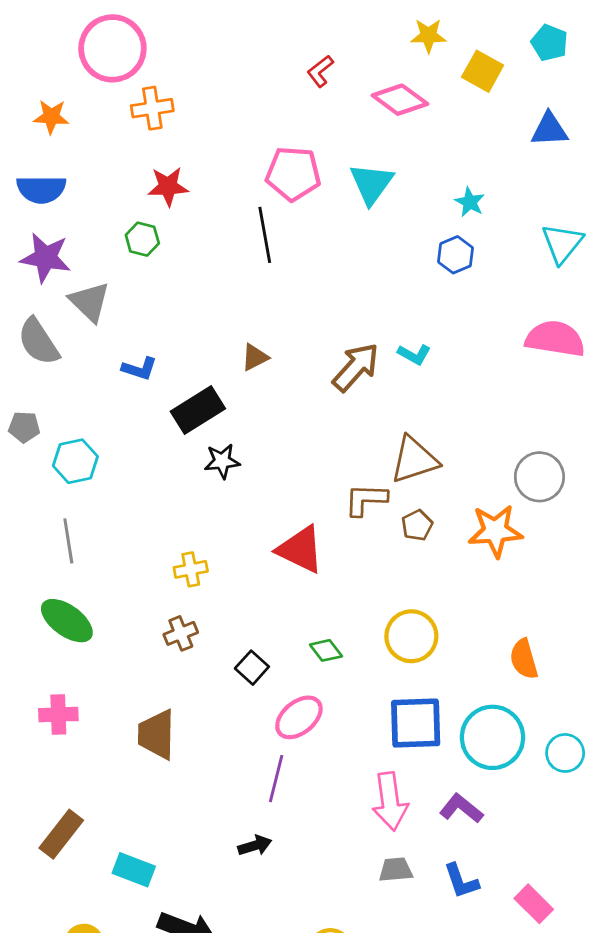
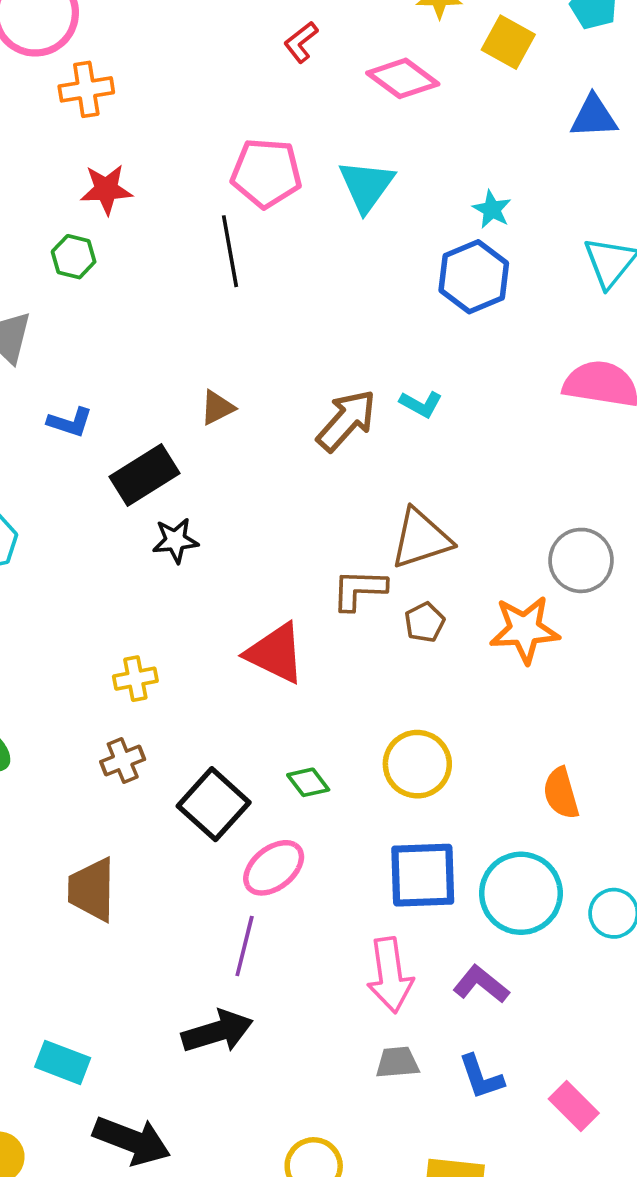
blue hexagon: (455, 255) -> (474, 277), size x1.5
black square: (252, 668) -> (214, 804), size x1.6
black arrow: (255, 845) -> (217, 1032), size x1.6

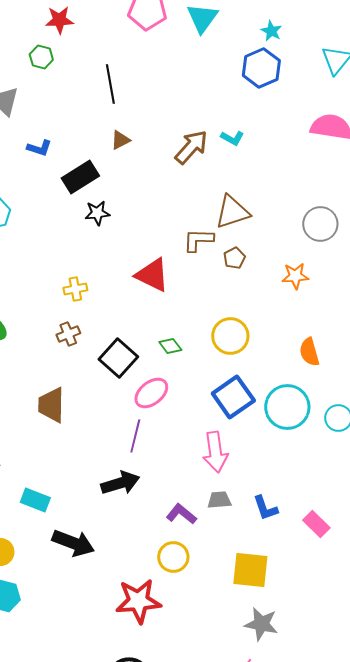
black line: (230, 251) -> (110, 84), moved
orange star: (525, 630) -> (295, 276), moved, size x0.7
blue square: (423, 875) -> (233, 397), turned -33
purple L-shape: (481, 984) -> (181, 514), moved

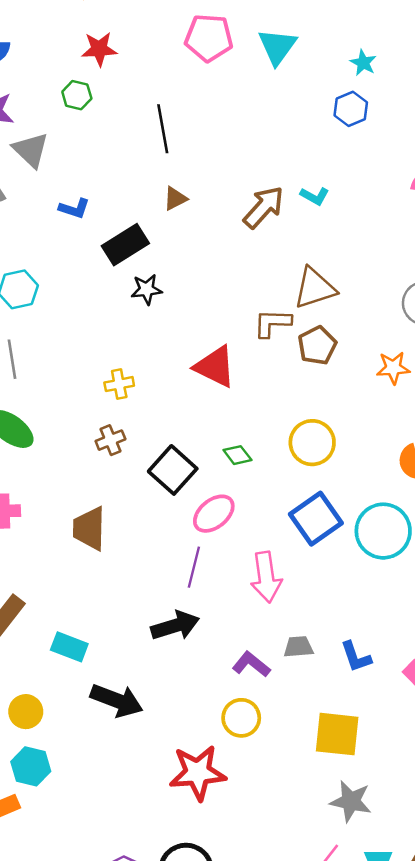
blue hexagon: (261, 68) -> (351, 109), size x0.7
brown pentagon: (234, 258) -> (317, 345), size x1.4
pink arrow: (215, 452) -> (266, 577), moved

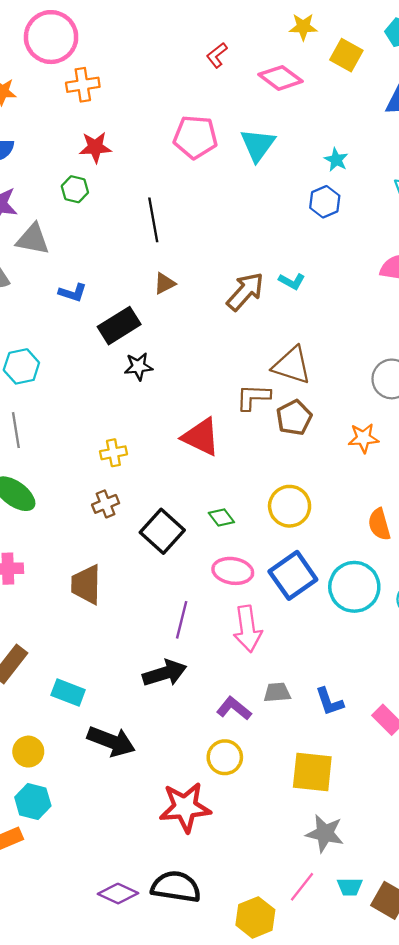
gray triangle: (31, 150) -> (33, 239), turned -33
brown triangle: (315, 288) -> (292, 365), turned 36
pink ellipse: (214, 514) -> (233, 571), moved, turned 48

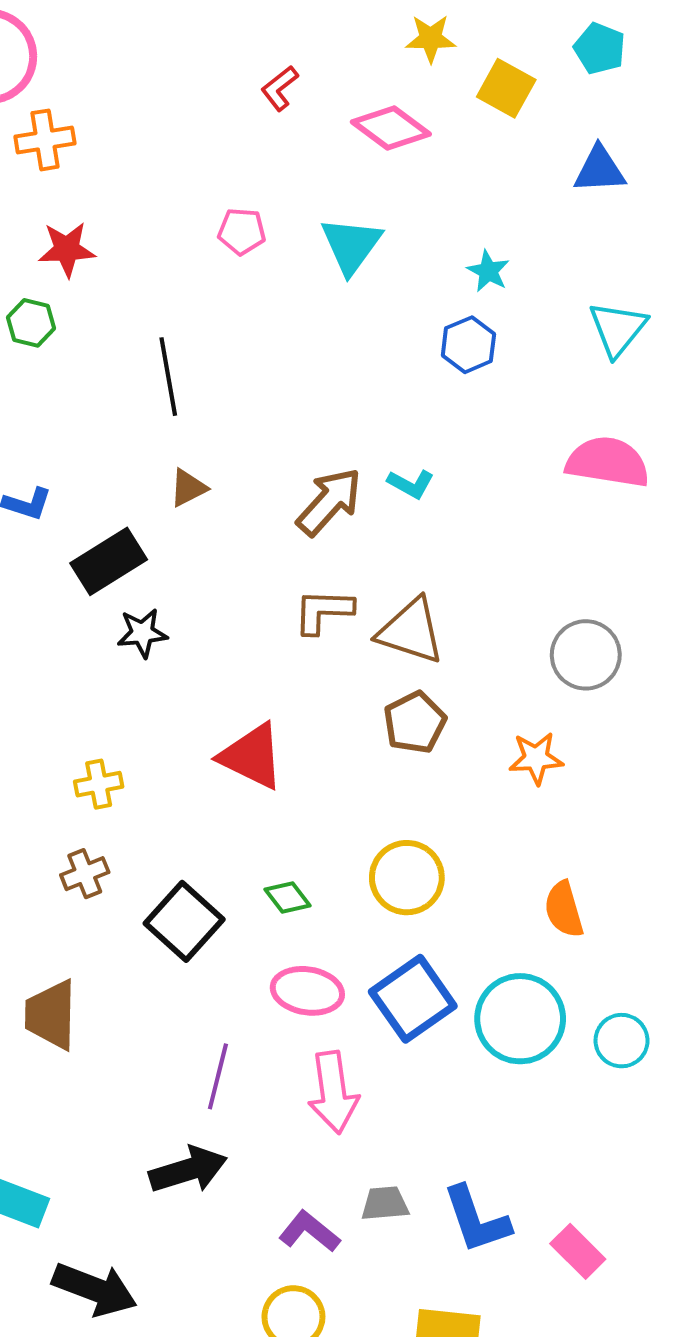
pink pentagon: (195, 137) -> (242, 231), size x0.6
brown L-shape: (253, 397) -> (323, 611), moved
blue L-shape: (329, 702) -> (476, 1220), size x1.4

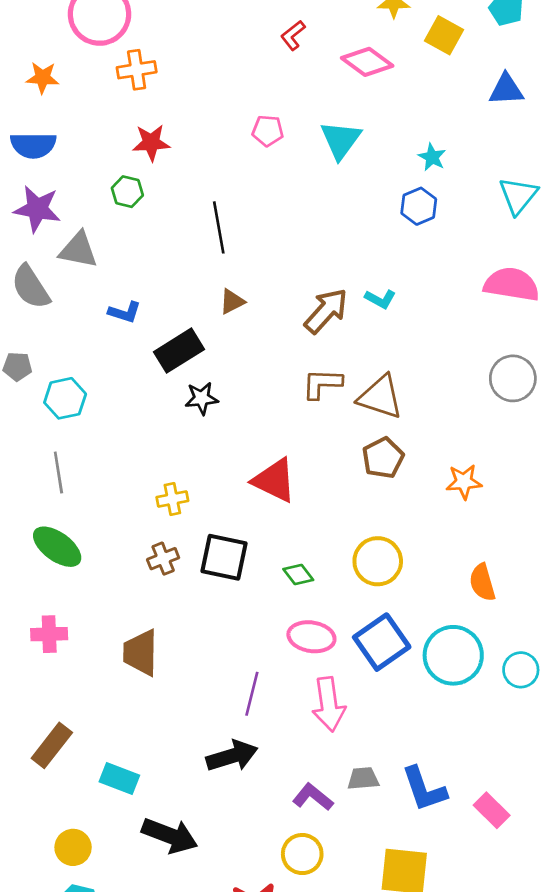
gray circle: (586, 655) -> (513, 378), moved
black square: (184, 921) -> (224, 557), moved, turned -30

